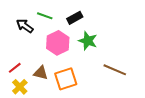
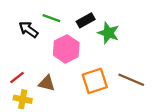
green star: (88, 41) -> (108, 33), moved
orange square: (66, 79) -> (95, 81), moved
yellow cross: (20, 87) -> (23, 99), turned -35

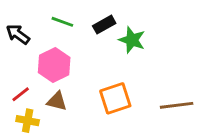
black arrow: (28, 30) -> (18, 34), moved
pink hexagon: (66, 49) -> (54, 65), moved
brown line: (131, 80) -> (177, 105), moved, turned -30

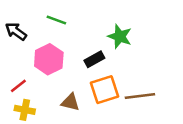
black rectangle: (104, 25) -> (94, 59), moved
brown triangle: (57, 101) -> (70, 102), moved
brown line: (177, 105) -> (140, 96), moved

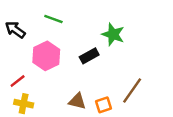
orange square: (104, 90) -> (104, 105), moved, size x0.6
brown line: (140, 96) -> (132, 91), turned -48
brown triangle: (70, 102) -> (77, 101), moved

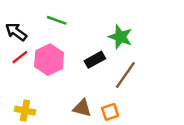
red line: (18, 81) -> (20, 57), moved
brown line: (132, 91) -> (125, 75), moved

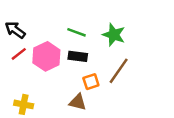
green line: (57, 20) -> (77, 32), moved
black rectangle: (95, 60) -> (78, 56), moved, turned 36
orange square: (110, 112) -> (91, 82), moved

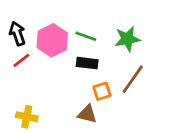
black arrow: (15, 30) -> (17, 34), turned 35
green star: (114, 35) -> (127, 39), turned -30
pink hexagon: (46, 56) -> (52, 40), moved

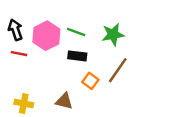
red line: (21, 60) -> (19, 54), turned 49
orange square: (102, 91) -> (90, 81), turned -35
brown triangle: (87, 114) -> (64, 101), moved

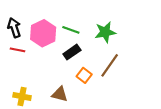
black rectangle: (77, 56) -> (72, 52), turned -42

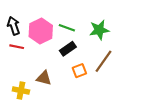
orange square: (84, 75) -> (79, 71), turned 32
brown triangle: (60, 94) -> (44, 78), moved

